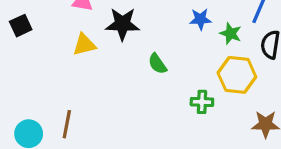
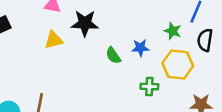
blue star: (200, 19) -> (140, 48), moved

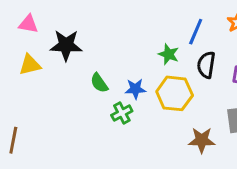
blue star: (140, 48) -> (135, 89), moved
green cross: (149, 87) -> (122, 113), moved, turned -30

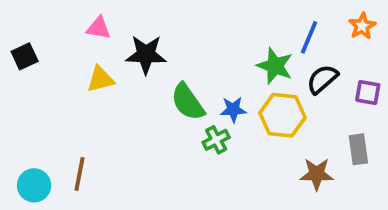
green star: (169, 54) -> (275, 66), size x1.4
black semicircle: (206, 65) -> (322, 79), turned 40
green semicircle: (99, 83) -> (188, 102), size x1.5

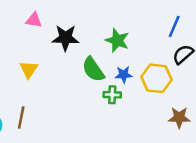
green star: (275, 66) -> (117, 40), moved
yellow triangle: (100, 79) -> (29, 69), moved, turned -42
green cross: (216, 140) -> (112, 95), turned 30

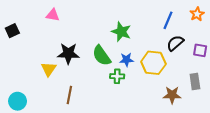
black star: (65, 38) -> (68, 53), moved
yellow triangle: (29, 69) -> (49, 69), moved
brown line: (21, 118) -> (69, 95), moved

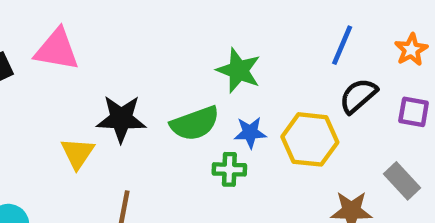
orange star: (197, 14) -> (411, 50), moved
pink triangle: (53, 15) -> (57, 50), moved, size x1.5
green semicircle: (102, 56) -> (195, 123), turned -75
gray rectangle: (195, 81) -> (402, 181), turned -35

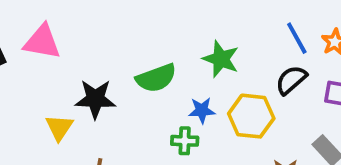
blue line: (342, 45) -> (297, 38), moved, turned -52
green star: (239, 70) -> (221, 59), moved
green semicircle: (195, 123) -> (156, 78), moved

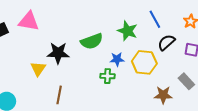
blue line: (297, 38) -> (155, 19), moved

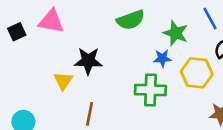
green semicircle: (92, 41) -> (131, 20), moved
blue star: (117, 59) -> (162, 58), moved
green cross: (108, 76) -> (150, 90), size x1.6

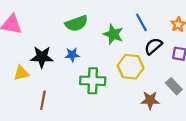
blue star: (162, 58) -> (72, 55), moved
yellow triangle: (63, 81) -> (21, 73), turned 42

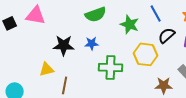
yellow triangle: (21, 73) -> (47, 69), moved

